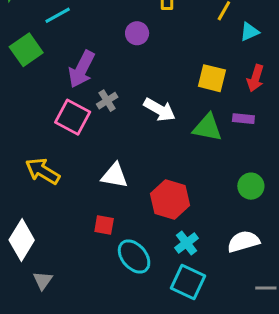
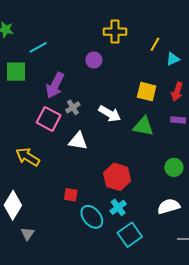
green square: (26, 50) -> (16, 72), turned 35
purple rectangle: (243, 119) -> (178, 120), moved
white triangle: (115, 176) -> (78, 141), moved
cyan cross: (186, 243) -> (118, 207), moved
cyan square: (188, 282) -> (130, 235), turned 30

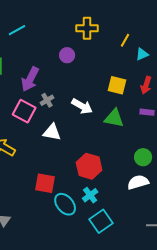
cyan line: (38, 47) -> (17, 30), moved
red square: (71, 195) -> (45, 183), size x1.5
white semicircle: (169, 206) -> (138, 182), moved

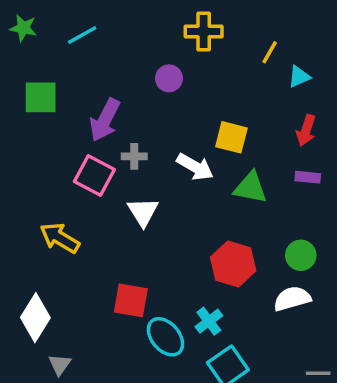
yellow square: (117, 85) -> (231, 137), moved
gray cross: (47, 100) -> (134, 156), turned 32
white triangle: (52, 132) -> (143, 212), turned 48
red hexagon: (89, 166) -> (233, 264), moved

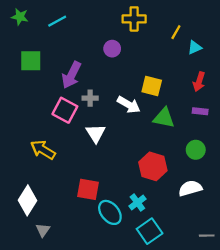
green circle: (301, 255) -> (196, 150), moved

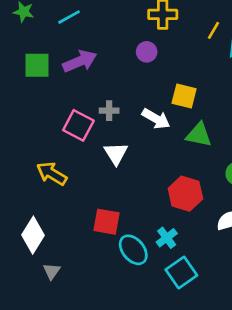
purple circle: (112, 49) -> (147, 52), moved
purple arrow: (71, 75) -> (80, 61), moved, turned -140

